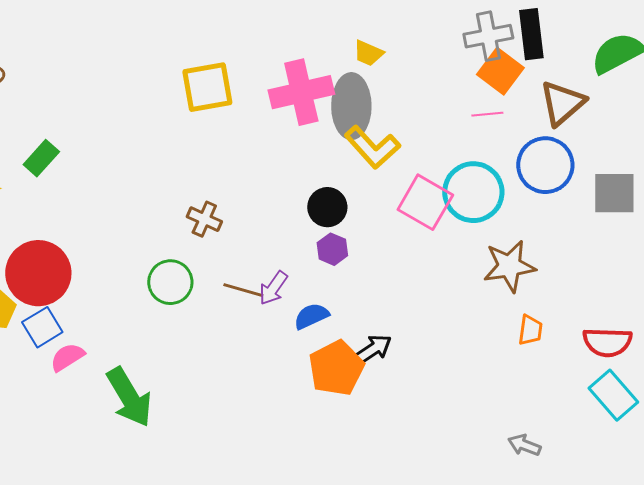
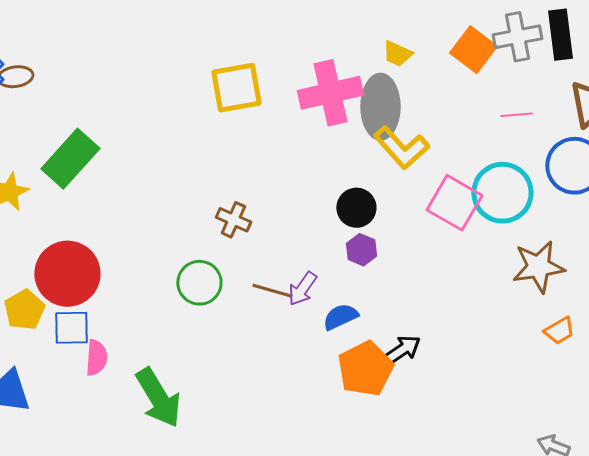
orange square: (500, 71) -> (473, 50), moved
green rectangle: (41, 158) -> (70, 159), size x1.6
blue square: (42, 327) -> (71, 328), turned 30
orange trapezoid: (530, 330) -> (559, 331), turned 52
pink semicircle: (67, 357) -> (96, 358), turned 126

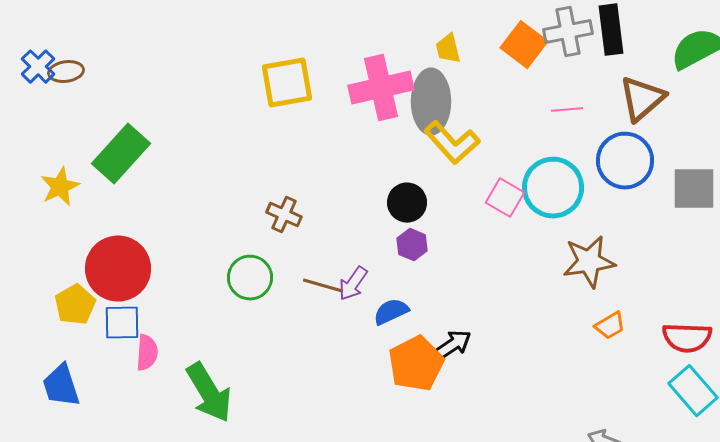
yellow trapezoid: (397, 54) -> (448, 49), turned 52
pink square: (454, 203) -> (505, 198), size x0.7

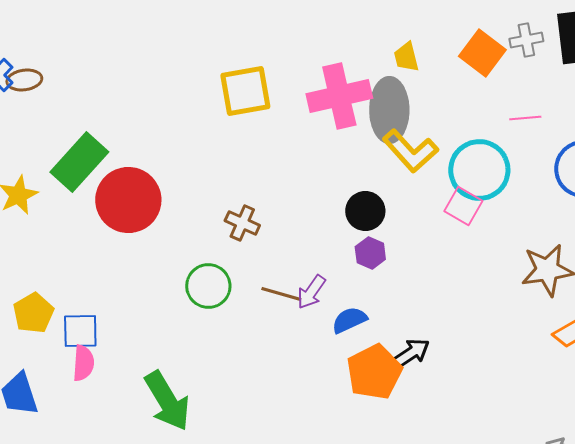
gray cross: (568, 32) -> (526, 40), size x0.7
cyan circle: (553, 188) -> (479, 170), moved
red circle: (118, 269) -> (128, 200), moved
pink semicircle: (147, 353) -> (83, 363), moved

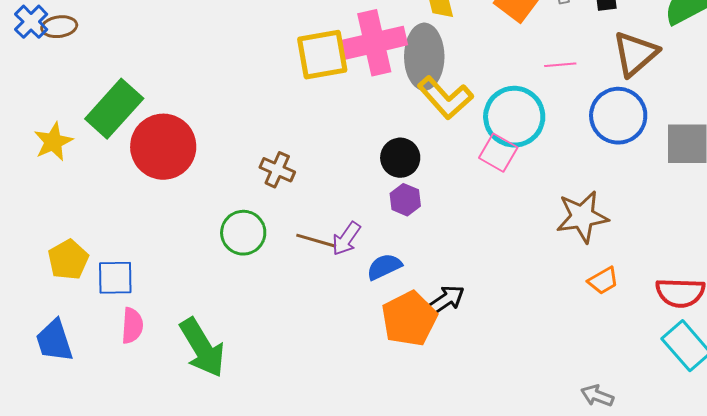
yellow square: (245, 91) -> (322, 55), moved
pink semicircle: (83, 363) -> (132, 326), moved

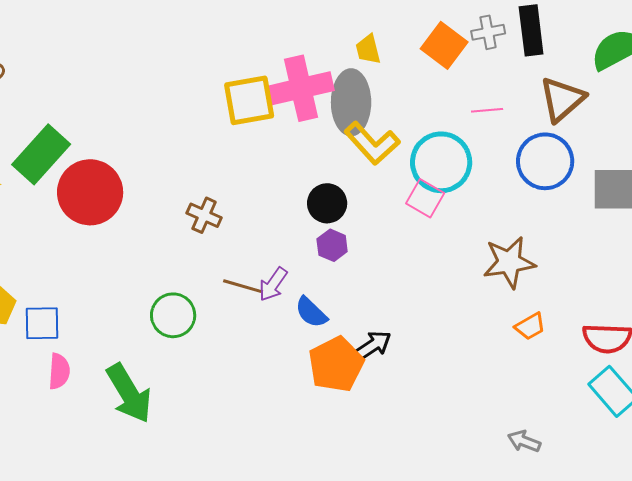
green circle: (243, 233) -> (173, 315), moved
blue semicircle: (384, 267) -> (311, 312), turned -111

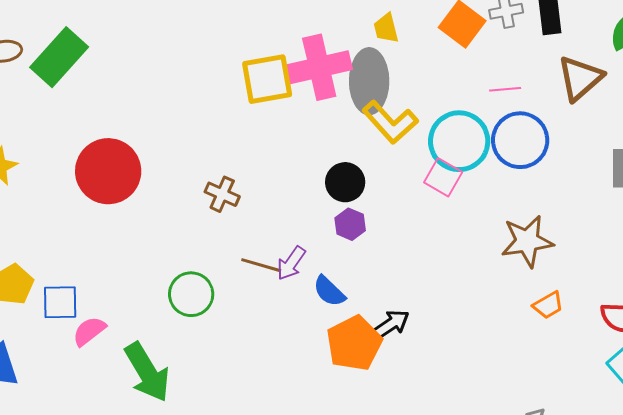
green rectangle: (41, 154) -> (59, 57), moved
blue circle: (545, 161) -> (520, 140), moved
pink semicircle: (59, 371) -> (89, 331), moved, turned -132

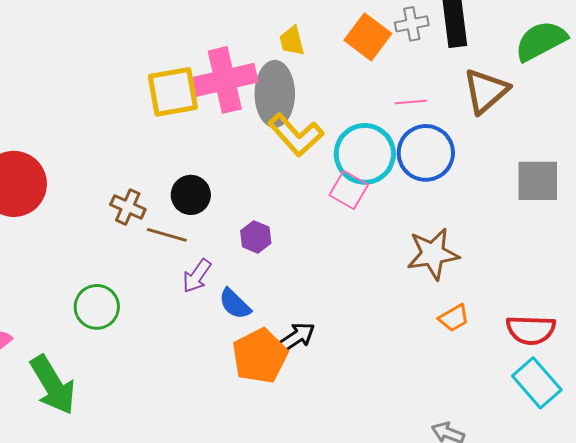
black circle: (345, 182) -> (191, 195), moved
brown line: (261, 265) -> (167, 235), moved

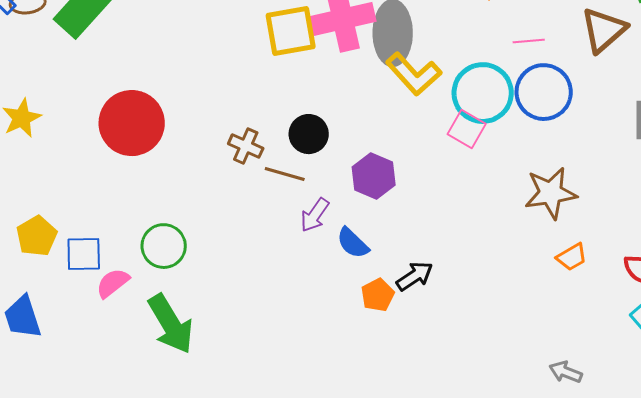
purple hexagon: (256, 237) -> (374, 176), size x1.4
green circle: (97, 307) -> (164, 246), moved
orange pentagon: (260, 356) -> (378, 295), size x0.6

